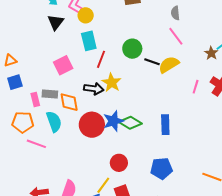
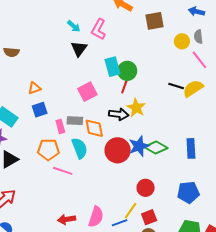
yellow circle: (86, 15) -> (182, 41), moved
green circle: (132, 49) -> (127, 71), moved

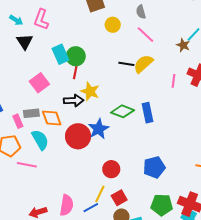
yellow circle: (182, 41) -> (113, 25), moved
green diamond: (156, 148) -> (122, 111), moved
blue rectangle: (191, 148) -> (148, 113), moved

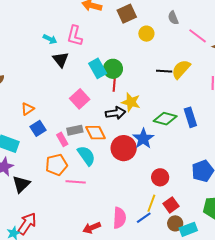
pink line: (145, 35) -> (198, 36), moved

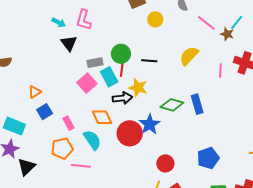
cyan rectangle: (98, 68) -> (109, 77), moved
black line: (164, 71) -> (149, 61), moved
gray rectangle: (75, 130) -> (95, 63), moved

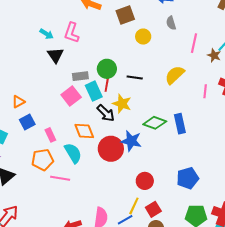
pink line: (206, 23) -> (194, 43), turned 60
black arrow: (122, 98) -> (106, 113), turned 48
blue star: (150, 124) -> (131, 141), turned -30

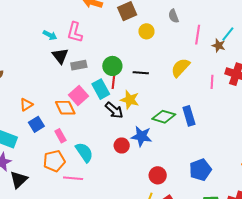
gray rectangle: (80, 76) -> (79, 65), moved
orange diamond: (84, 131) -> (65, 108), moved
red circle: (111, 149) -> (122, 145), size x0.6

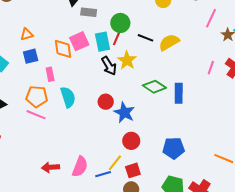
yellow semicircle: (180, 68) -> (169, 42), moved
blue star: (142, 136) -> (124, 113), moved
pink line: (73, 178) -> (36, 115), moved

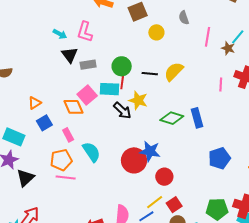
cyan rectangle: (102, 42) -> (109, 89), turned -60
red circle: (106, 102) -> (134, 160), moved, size x1.6
blue pentagon: (174, 148) -> (219, 158), moved
yellow line: (115, 163) -> (155, 202), turned 30

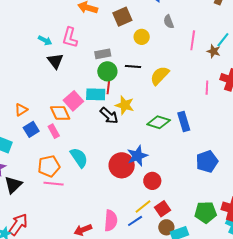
gray rectangle: (88, 65) -> (103, 54), moved
black line: (150, 74) -> (133, 66), moved
pink rectangle: (68, 135) -> (54, 131), moved
blue star: (150, 151) -> (137, 156), turned -30

